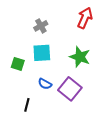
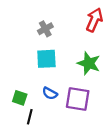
green square: (18, 64) -> (20, 98), moved
purple square: (70, 89) -> (78, 99), turned -30

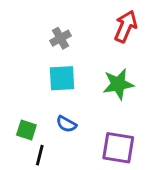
green star: (89, 63) -> (118, 84), turned -30
purple square: (78, 99) -> (118, 148), moved

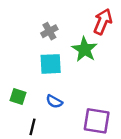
green star: (118, 84) -> (85, 49), moved, turned -30
green square: (26, 130) -> (18, 97), moved

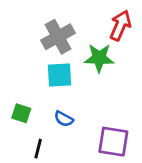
gray cross: (49, 31) -> (58, 37), size x1.6
green star: (85, 49) -> (99, 58), turned -30

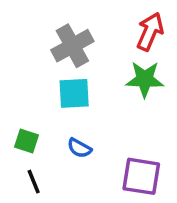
green star: (99, 58) -> (145, 79), moved
black line: (38, 149) -> (34, 182), moved, turned -36

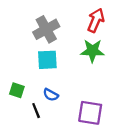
black line: (34, 182) -> (36, 111), moved

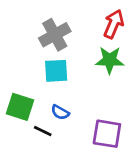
green square: (17, 90) -> (20, 107), size x1.5
black line: (36, 111) -> (43, 131), turned -42

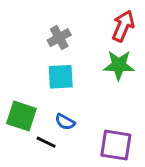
gray cross: (55, 35) -> (59, 38), size x0.7

